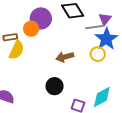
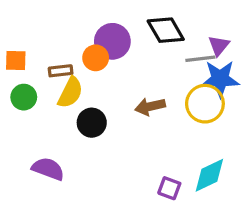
blue star: (106, 39) -> (220, 79), turned 30
yellow circle: (98, 54) -> (205, 104), size x1.5
black circle: (55, 86) -> (92, 123), moved

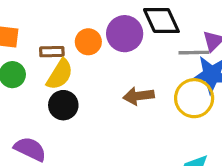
purple circle: (112, 41) -> (125, 34), moved
black circle: (92, 123) -> (63, 105), moved

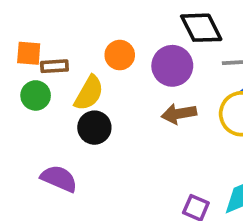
purple circle: (125, 34) -> (172, 66), moved
brown rectangle: (52, 52) -> (54, 66), moved

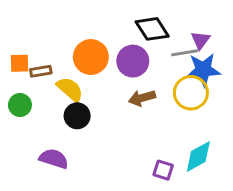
orange circle: (120, 55) -> (91, 57), size x1.5
yellow semicircle: (89, 93) -> (70, 89), turned -72
green circle: (36, 95) -> (20, 105), moved

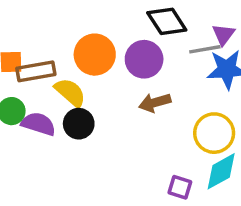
brown rectangle: (41, 71) -> (36, 71), size x1.5
yellow circle: (191, 93) -> (214, 133), moved
purple semicircle: (54, 159) -> (38, 124), moved

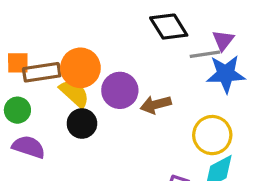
orange circle: (95, 55) -> (80, 68), moved
purple circle: (144, 59) -> (120, 90), moved
purple semicircle: (38, 124) -> (29, 147), moved

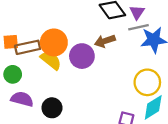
purple triangle: (223, 40) -> (137, 12), moved
brown arrow: (156, 105) -> (105, 41), moved
black circle: (82, 123) -> (52, 108), moved

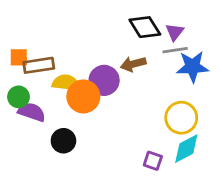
orange circle: (54, 42) -> (83, 96), moved
yellow semicircle: (51, 60) -> (66, 83), turned -35
purple semicircle: (22, 99) -> (32, 112), moved

